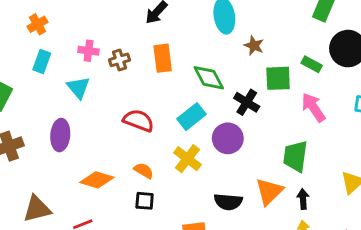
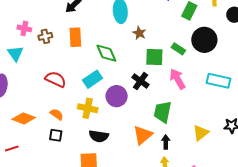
black cross: (247, 102) -> (141, 81), moved
yellow cross: (187, 159) -> (88, 108), turned -30
black semicircle: (228, 202) -> (99, 136), moved

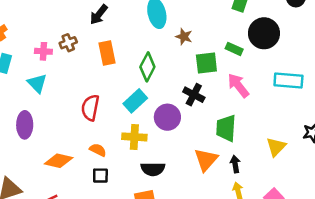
brown cross: (45, 36) -> (68, 43), moved
green diamond: (106, 53) -> (147, 67), turned 60
red semicircle: (56, 79) -> (90, 108), turned -95

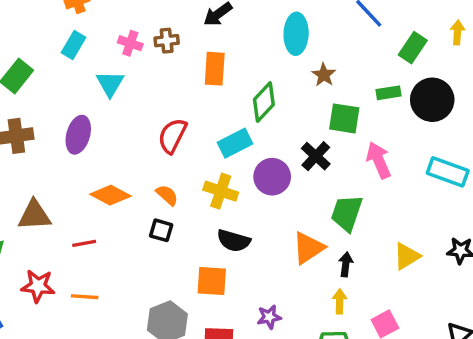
green rectangle: (234, 49) -> (388, 93), moved, turned -49

